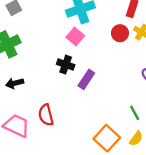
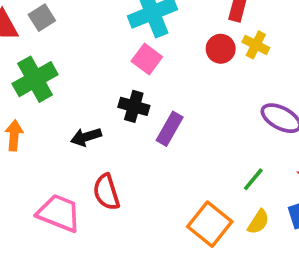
black arrow: (15, 83) -> (86, 137), moved
green line: (135, 113) -> (253, 179), turned 72

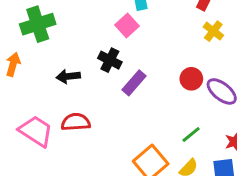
red circle: (221, 49) -> (191, 79), moved
red semicircle: (106, 192) -> (76, 122), turned 92

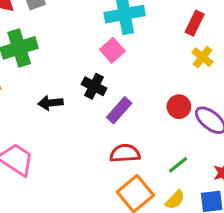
red semicircle: (76, 122) -> (125, 153), moved

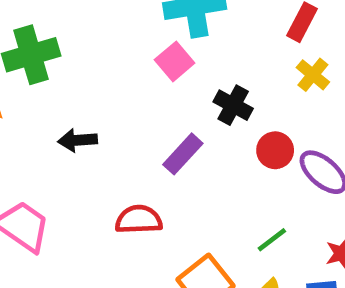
black cross: (94, 86) -> (233, 105), moved
red semicircle: (125, 153) -> (139, 220), moved

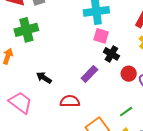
pink square: (175, 61) -> (101, 36), moved, turned -35
black arrow: (78, 140) -> (44, 78), moved, turned 35

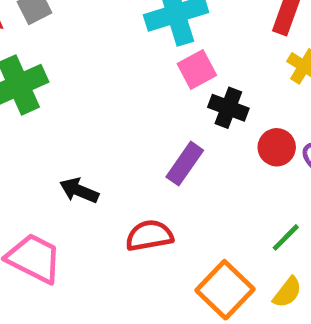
pink square: (101, 36) -> (197, 69), turned -35

